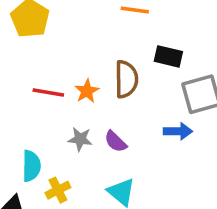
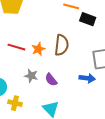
black rectangle: (168, 56) -> (88, 19), moved
yellow cross: (58, 190) -> (15, 103), turned 32

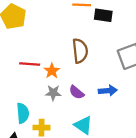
orange star: (38, 49) -> (52, 71), moved
blue arrow: (87, 78) -> (108, 91), moved

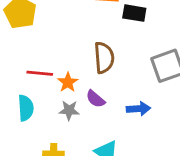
purple semicircle: (77, 92) -> (95, 99), moved
cyan semicircle: (23, 113) -> (26, 108), moved

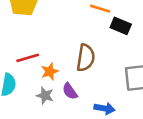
red line: (40, 73) -> (28, 58), turned -35

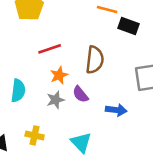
red line: (28, 58) -> (50, 49), moved
gray star: (45, 96) -> (55, 100), turned -30

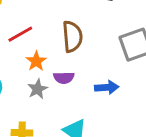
purple semicircle: (80, 94) -> (64, 78), turned -42

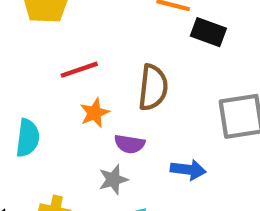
gray star: (37, 89) -> (113, 180), moved

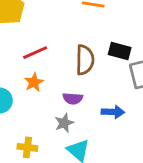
black rectangle: (208, 32) -> (120, 51), moved
orange star: (95, 113) -> (34, 82), moved

